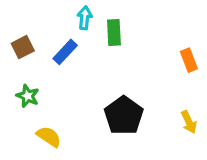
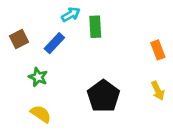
cyan arrow: (85, 18) -> (71, 14), turned 54
green star: (28, 96) -> (38, 77), moved
yellow arrow: (189, 122) -> (158, 91), moved

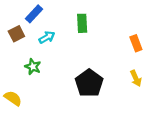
cyan arrow: (71, 14) -> (47, 37), moved
blue rectangle: (54, 43) -> (34, 14), moved
yellow semicircle: (41, 114) -> (13, 98), moved

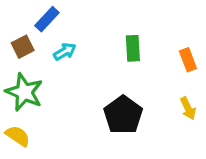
green rectangle: (82, 23) -> (133, 48), moved
green star: (33, 67) -> (24, 92), moved, size x1.6

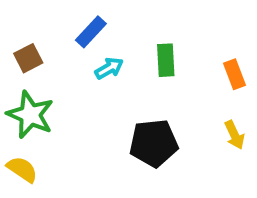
blue rectangle: (47, 19) -> (91, 32), moved
cyan arrow: (65, 52) -> (109, 68), moved
black pentagon: (123, 115) -> (154, 143), turned 30

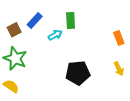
blue rectangle: (91, 32) -> (35, 21), moved
green rectangle: (166, 60) -> (71, 21), moved

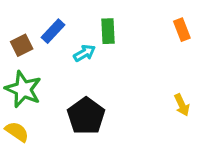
orange rectangle: (119, 38) -> (182, 30), moved
black pentagon: (78, 73) -> (86, 116), moved, turned -30

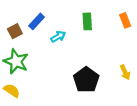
green rectangle: (108, 31) -> (87, 21), moved
black pentagon: (86, 116) -> (86, 80), moved

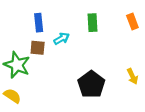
blue rectangle: (37, 21) -> (39, 23), turned -49
brown square: (15, 31) -> (38, 48), moved, turned 32

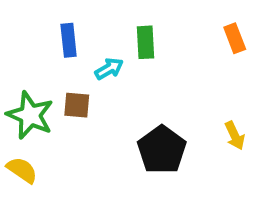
green rectangle: (92, 23) -> (146, 42), moved
brown square: (38, 48) -> (77, 105), moved

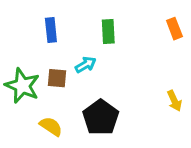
cyan arrow: (109, 69) -> (86, 65), moved
black pentagon: (162, 150) -> (101, 117), moved
yellow semicircle: (22, 170) -> (51, 126), moved

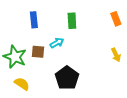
yellow arrow: (174, 101) -> (116, 55), moved
yellow semicircle: (51, 126) -> (22, 84), moved

